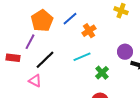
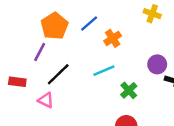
red rectangle: (13, 58) -> (17, 82), moved

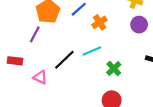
purple circle: (157, 64) -> (139, 25), moved
black line: (58, 74) -> (64, 60), moved

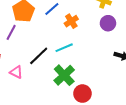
green cross: (114, 68) -> (64, 75), moved, size x1.5

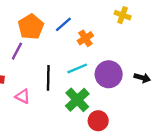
purple circle: (108, 23) -> (109, 74), moved, size x1.5
black line: (39, 56) -> (48, 78), turned -45

